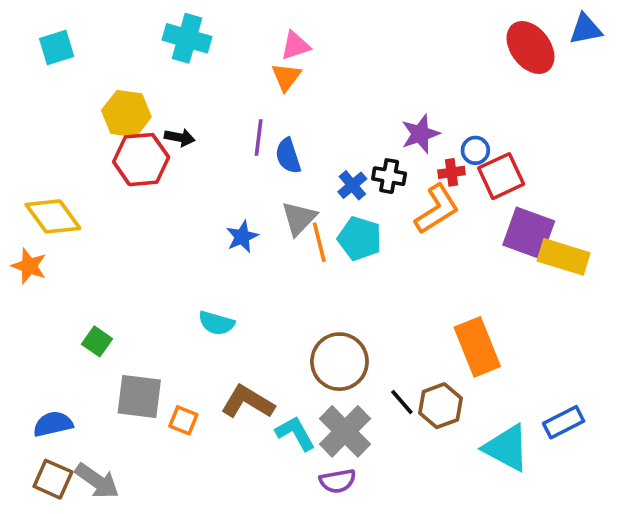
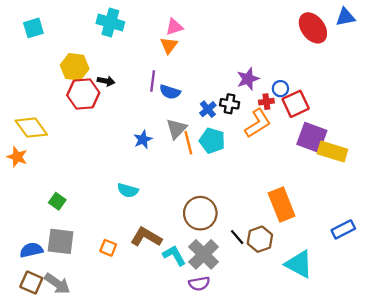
blue semicircle: (288, 156) -> (170, 92), turned -54
gray square: (139, 396) -> (61, 241), moved
blue rectangle: (564, 422) -> (343, 229), moved

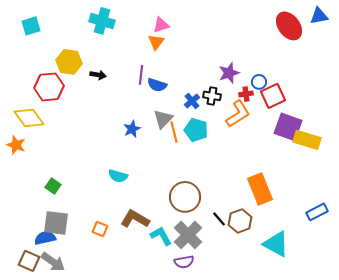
red hexagon: (83, 94) -> (49, 87), moved
blue semicircle: (31, 250) -> (45, 238), moved

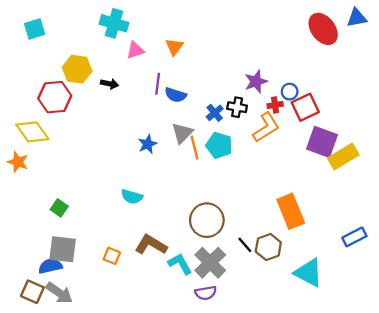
pink triangle: (161, 25) -> (135, 50), moved
yellow rectangle: (307, 140) -> (343, 156), turned -48

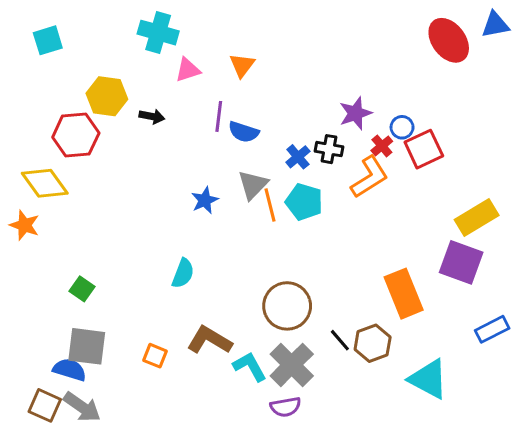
red cross: (275, 105) -> (382, 146), turned -32
purple square: (322, 142) -> (461, 262), moved
cyan semicircle: (132, 197) -> (183, 273), turned -85
blue semicircle: (50, 266) -> (70, 370), turned 30

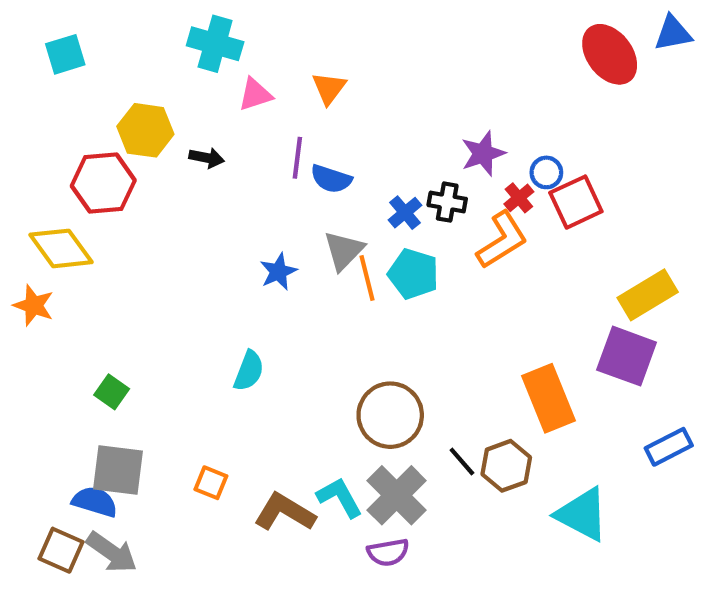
brown L-shape: (209, 340) -> (285, 512), moved

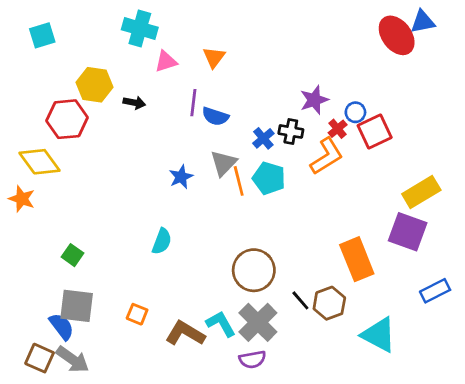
blue triangle: (673, 33) -> (423, 22), moved
blue semicircle: (95, 502) -> (62, 327), turned 36

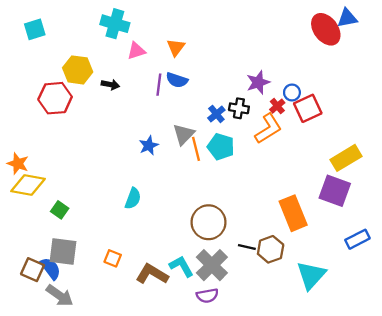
blue semicircle: (215, 116) -> (177, 80), moved
yellow diamond: (40, 162) -> (28, 185), moved, turned -44
black line: (300, 300) -> (247, 247), turned -36
cyan triangle: (379, 335) -> (311, 275), turned 44
brown square: (40, 358) -> (33, 270), moved

